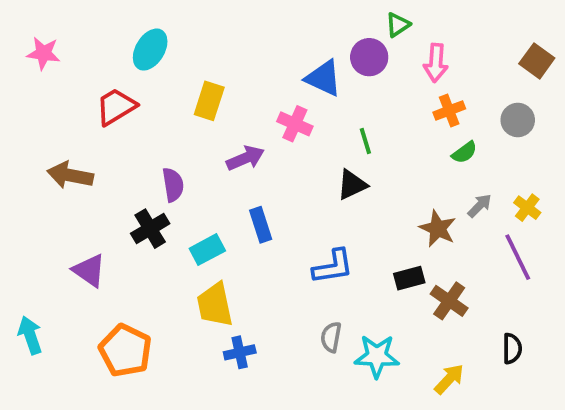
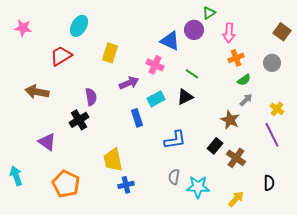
green line: (365, 141) -> (192, 74), turned -40
gray arrow: (480, 206) -> (246, 100), moved
cyan rectangle: (207, 250) -> (156, 99), moved
black rectangle: (409, 278) -> (215, 146), turned -35

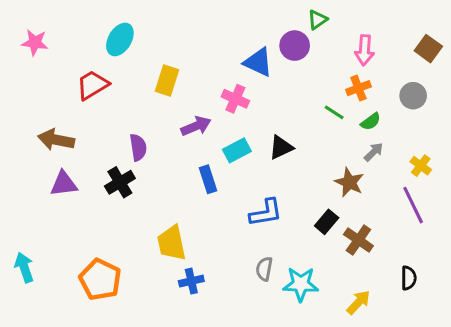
pink arrow: (229, 33) -> (365, 50), moved
green line: (192, 74) -> (334, 112), moved
purple triangle: (47, 142) -> (64, 184), moved, turned -42

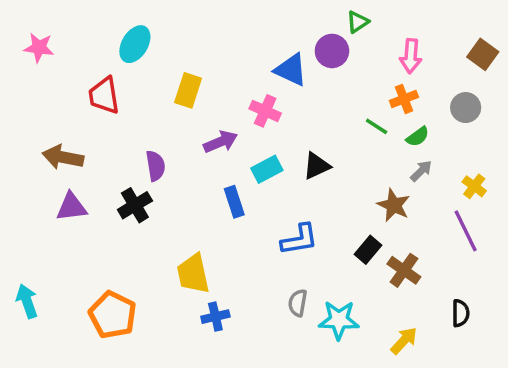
red trapezoid: (93, 85) -> (104, 96), turned -68

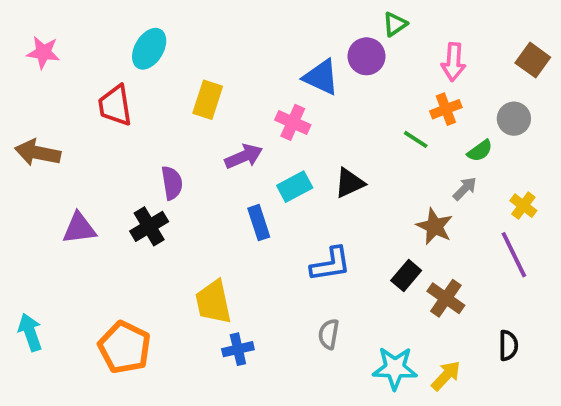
green semicircle: (418, 137) -> (480, 151), moved
brown arrow: (63, 157) -> (38, 153), moved
cyan star: (339, 320) -> (395, 368), moved

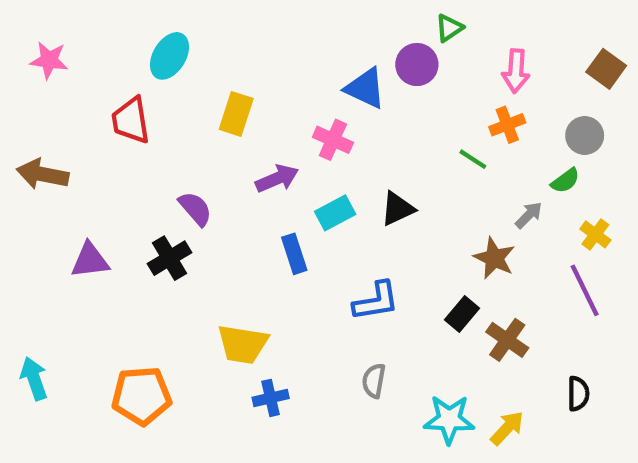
green semicircle: (480, 151) -> (565, 181), moved
purple semicircle: (172, 183) -> (195, 209), turned -32
yellow trapezoid: (213, 302) -> (243, 344), turned -69
orange pentagon: (125, 347) -> (142, 396), turned -30

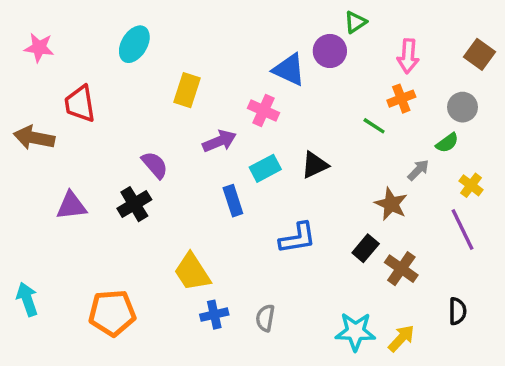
red trapezoid: (131, 120) -> (80, 104), moved
yellow trapezoid: (243, 344) -> (192, 272), turned 48
gray semicircle: (374, 381) -> (265, 318), moved

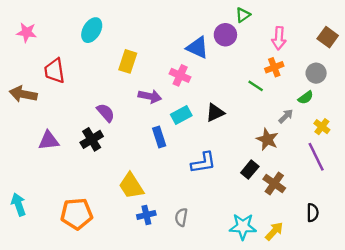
purple arrow: (219, 141) -> (150, 96), turned 35

